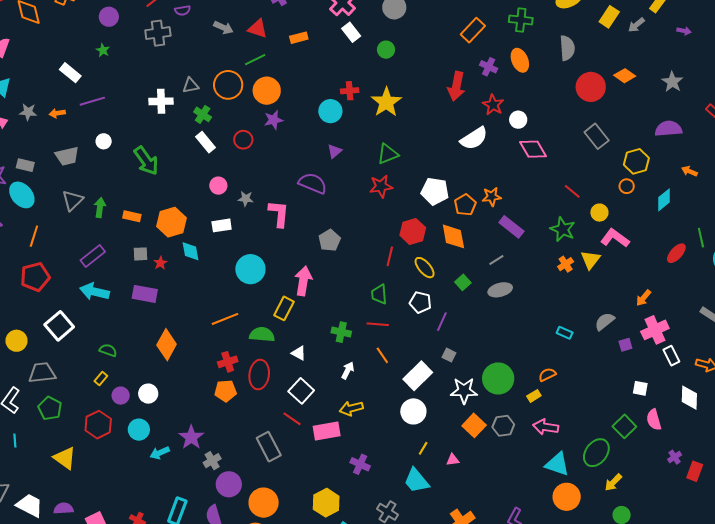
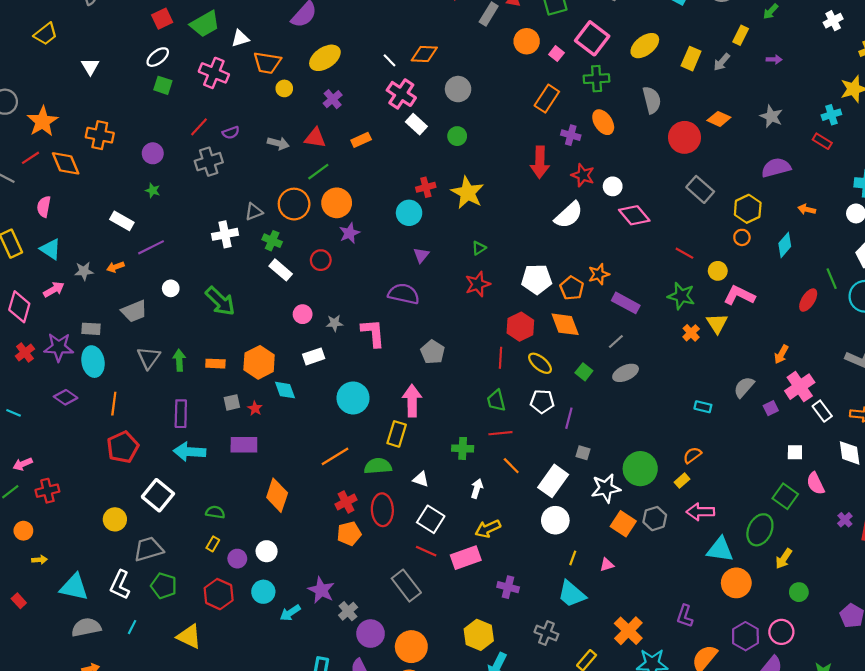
green triangle: (388, 154) -> (479, 248), size x0.6
cyan ellipse: (22, 195) -> (93, 362), turned 40
purple rectangle: (93, 256) -> (181, 414), turned -40
cyan line: (15, 441) -> (132, 627), turned 40

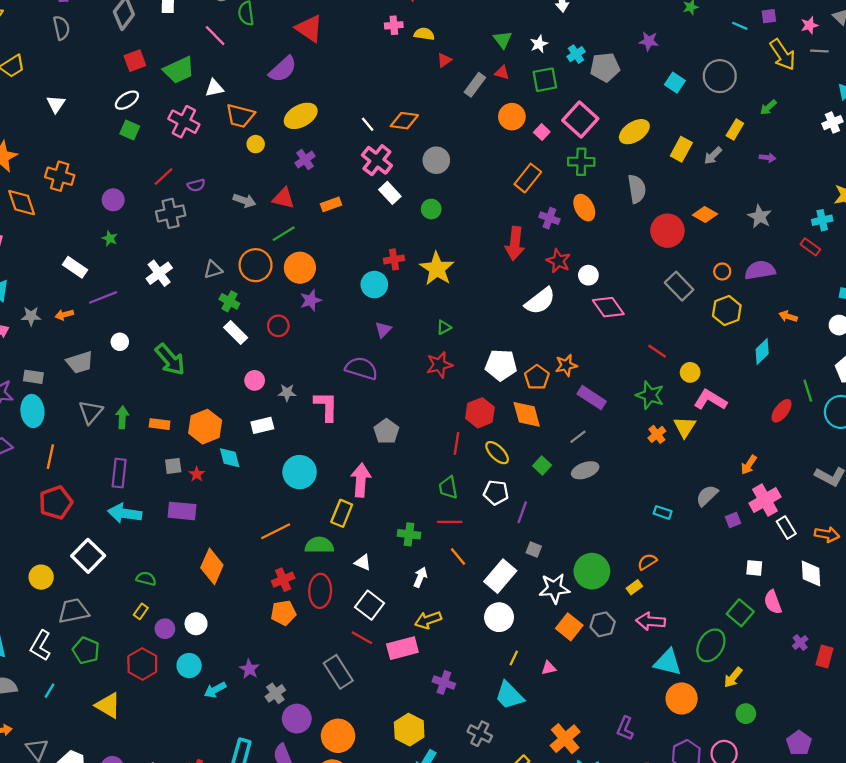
white cross: (225, 234) -> (159, 273), moved, turned -30
orange circle: (742, 237) -> (722, 271), moved
purple star: (321, 590) -> (249, 669), size x0.7

